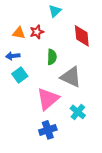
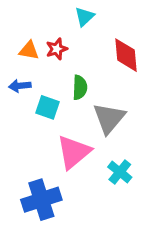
cyan square: (20, 75) -> (47, 107), moved, turned -35
gray triangle: (71, 77) -> (109, 118), turned 45
blue cross: (48, 130) -> (41, 200), moved, size x1.4

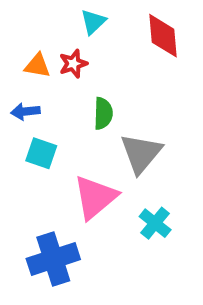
cyan triangle: (84, 17) -> (93, 22), moved
red diamond: (126, 55) -> (163, 36), moved
cyan square: (47, 107) -> (41, 153), moved

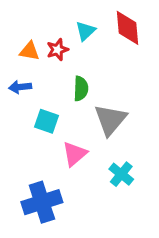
cyan triangle: (93, 22) -> (85, 31), moved
cyan square: (41, 153) -> (47, 121), moved
pink triangle: (95, 197) -> (75, 154), size x0.7

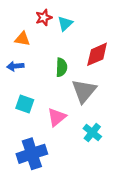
red diamond: (127, 28) -> (97, 54), moved, turned 72
red star: (57, 50) -> (44, 18), moved
cyan square: (47, 121) -> (25, 104), moved

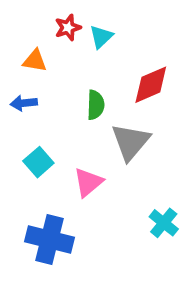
cyan square: (25, 104) -> (38, 162), turned 30
cyan cross: (92, 132) -> (164, 223), moved
blue cross: (32, 154) -> (49, 239), turned 32

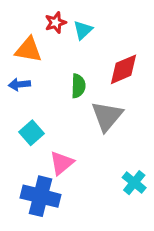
orange triangle: (35, 61) -> (28, 50), size x1.4
pink triangle: (88, 182) -> (62, 163), moved

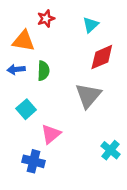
cyan triangle: (83, 30) -> (91, 25), moved
green semicircle: (78, 86) -> (43, 71), moved
blue cross: (41, 196) -> (34, 161), size x0.7

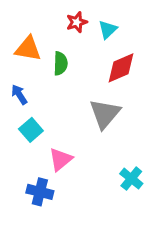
red star: (46, 19) -> (77, 22), moved
blue arrow: (16, 69) -> (19, 94), moved, turned 63
green semicircle: (43, 71) -> (61, 63), moved

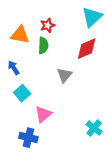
red star: (77, 22) -> (47, 25), moved
cyan triangle: (108, 30) -> (92, 17), moved, size x1.5
gray triangle: (105, 114) -> (64, 75), moved, size x0.7

